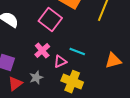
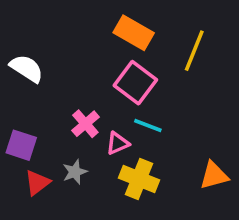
pink square: (50, 20) -> (135, 83), moved
orange triangle: (113, 61) -> (214, 175), moved

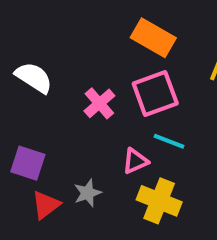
pink square: (135, 83) -> (155, 93), turned 33
pink cross: (85, 124) -> (99, 103), moved

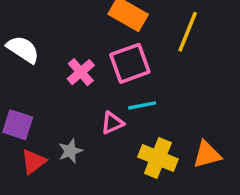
cyan line: (169, 141) -> (142, 105), turned -32
yellow cross: (159, 201) -> (158, 158), moved

